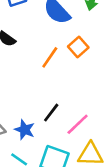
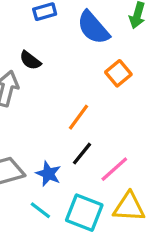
orange line: (50, 57) -> (78, 117), moved

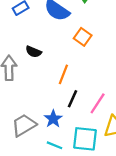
black semicircle: (30, 60) -> (34, 52), moved
blue star: (48, 174) -> (53, 119), turned 30

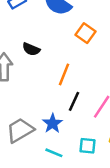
cyan square: (85, 139) -> (88, 146), size x0.6

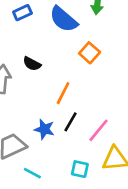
blue star: (52, 123) -> (44, 129), moved, turned -30
cyan line: (54, 153) -> (32, 173), moved

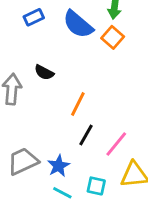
orange square: (90, 53) -> (113, 37), moved
blue star: (44, 129) -> (59, 166), moved, turned 30
cyan line: (32, 173) -> (62, 193), moved

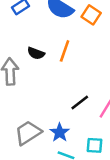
orange line: (78, 104) -> (65, 51), moved
black line: (86, 135) -> (80, 103), turned 30

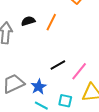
black semicircle: (36, 53) -> (28, 21), turned 136

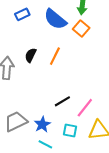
black semicircle: (28, 21) -> (31, 55), turned -48
cyan square: (65, 101) -> (70, 131), moved

